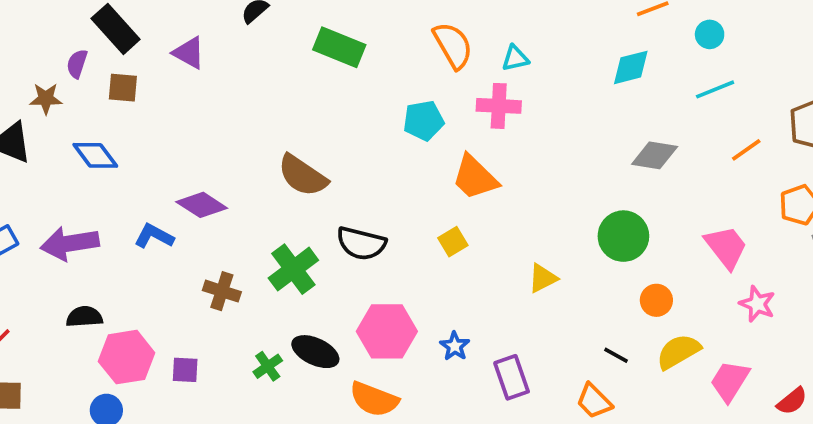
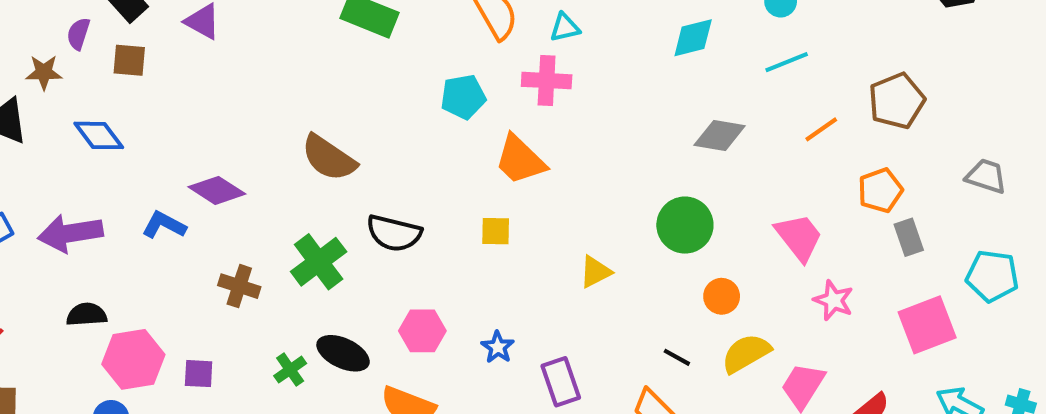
yellow square: (453, 242) -> (496, 231), turned 32
pink hexagon: (387, 331) -> (422, 331), size x0.7

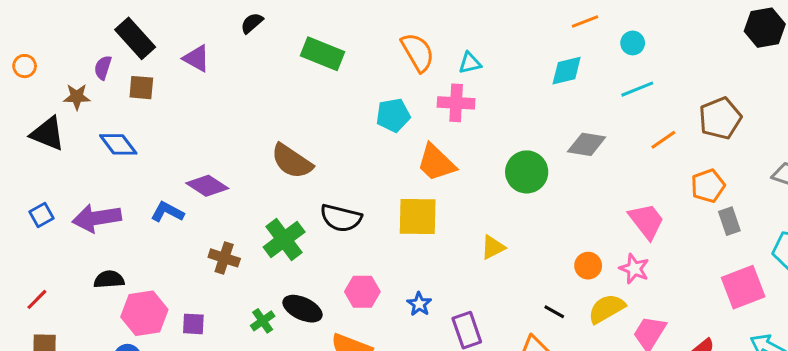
green circle: (685, 225) -> (527, 172), moved
yellow square: (496, 231) -> (418, 216), size x1.8
pink star: (834, 300) -> (634, 269), moved

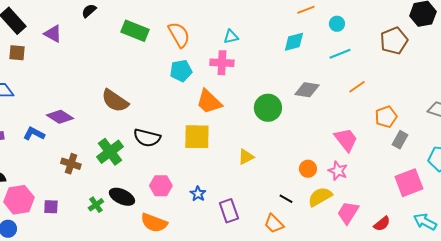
orange semicircle: (418, 52) -> (179, 35), moved
brown pentagon: (720, 118) -> (394, 41), moved
gray rectangle: (729, 221) -> (400, 140), turned 48

